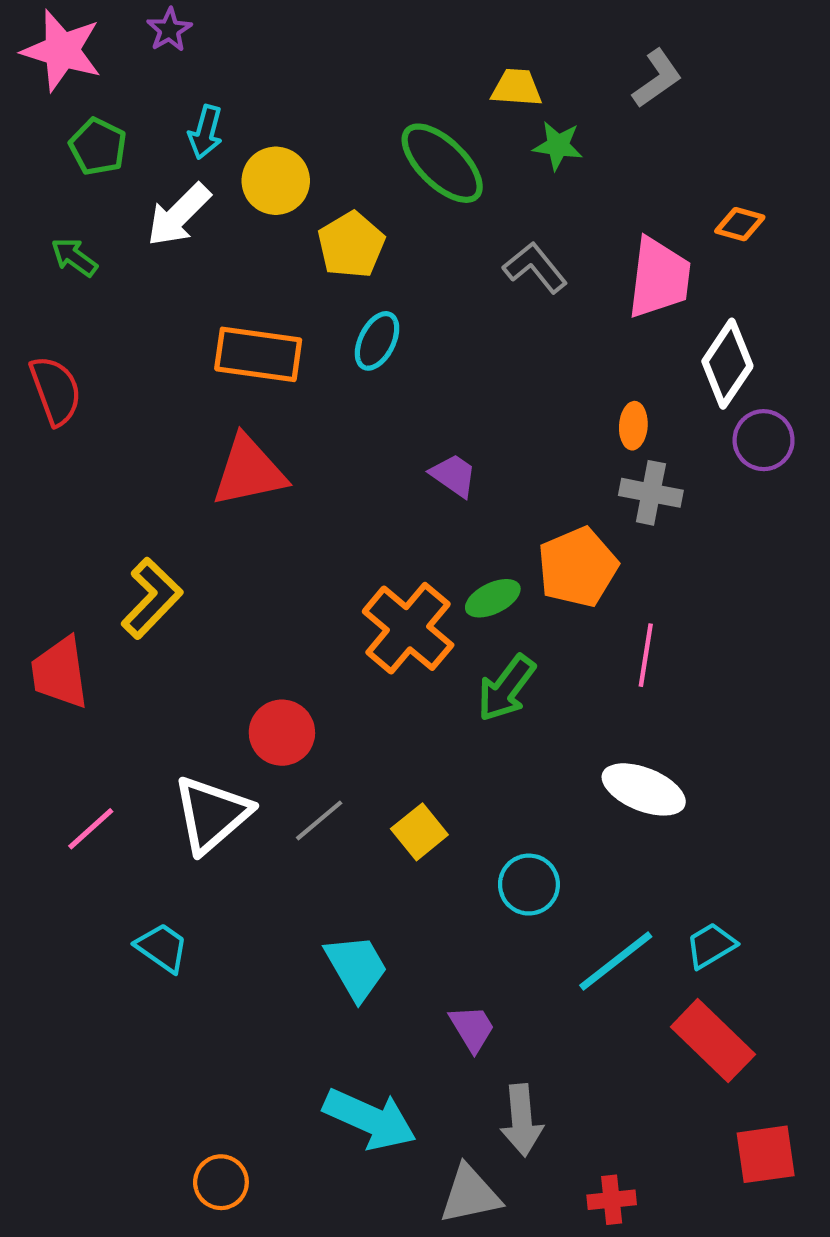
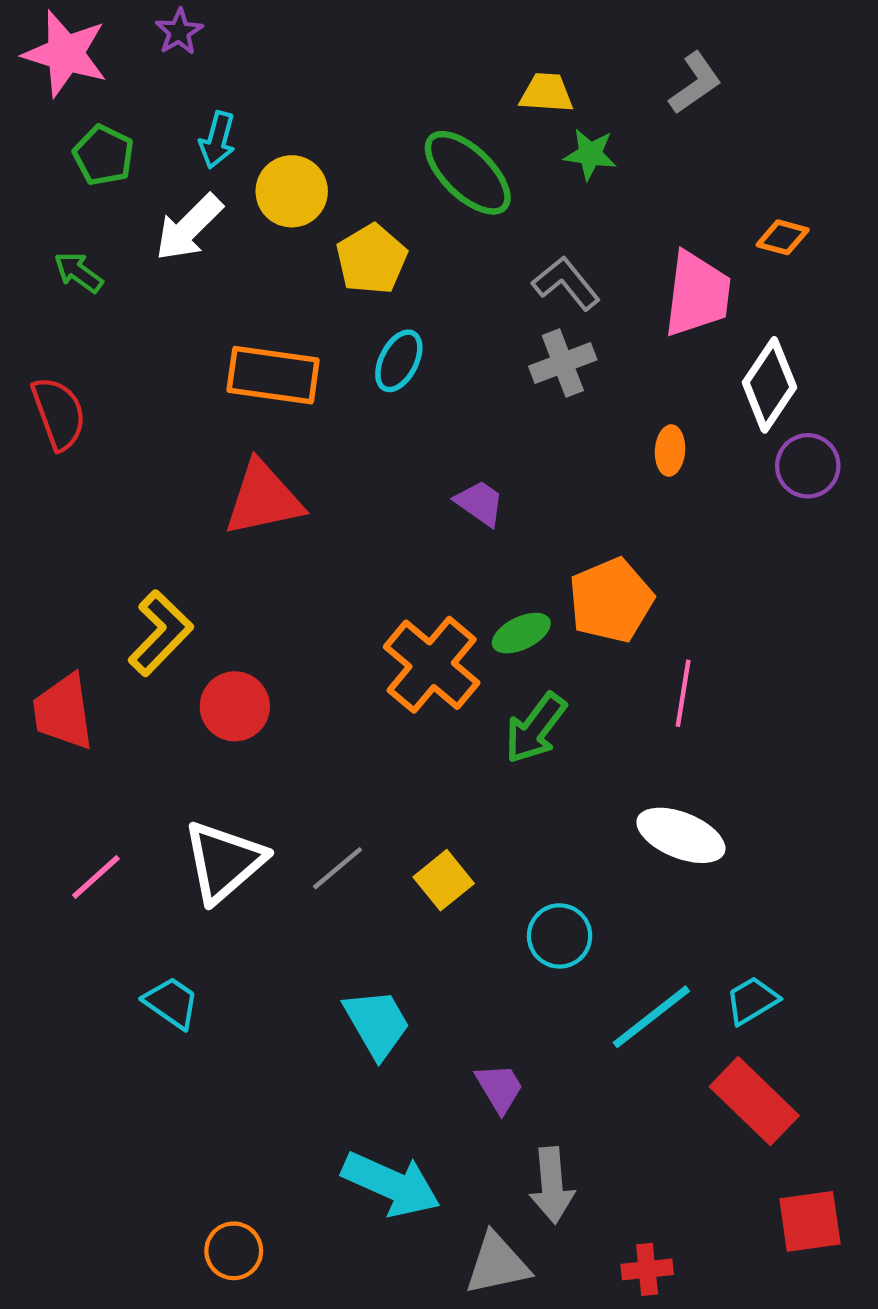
gray cross: (651, 493) -> (563, 363), moved, turned -32
red circle: (282, 733) -> (235, 706), moved

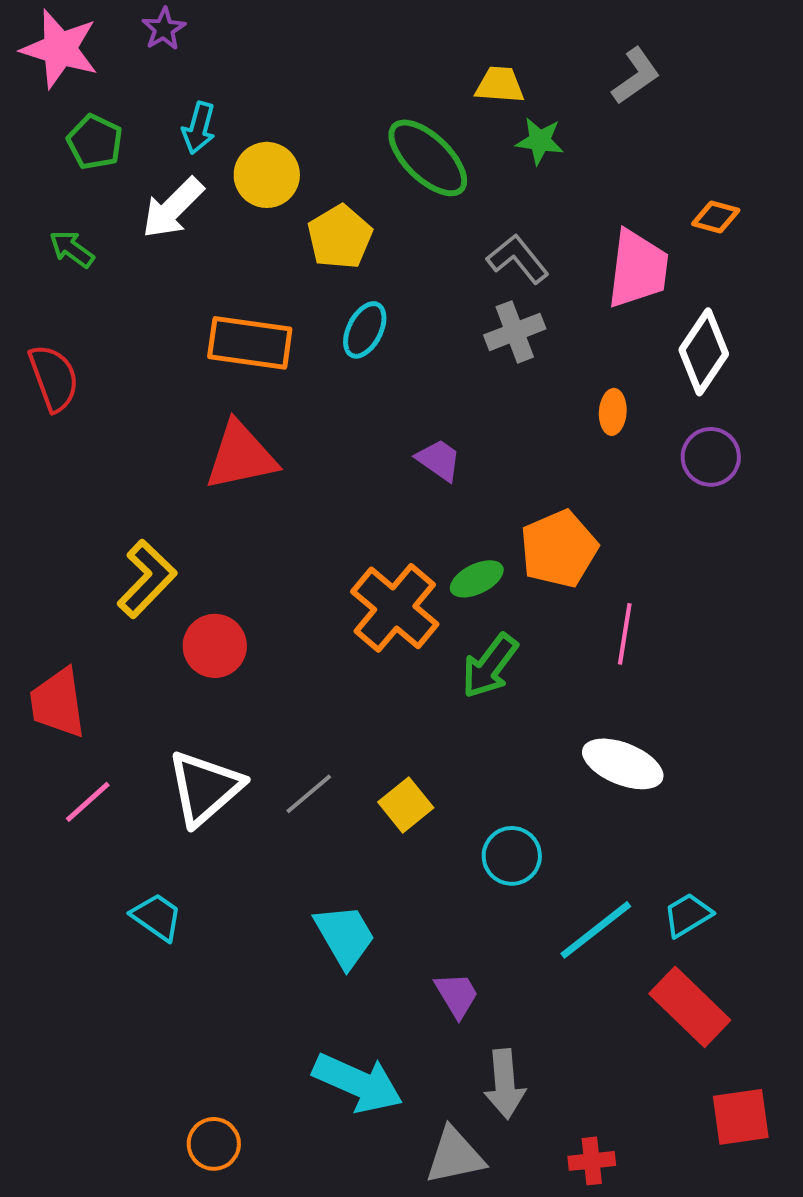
purple circle: (808, 466) -> (711, 457), moved
red trapezoid: (63, 712) -> (58, 703), moved

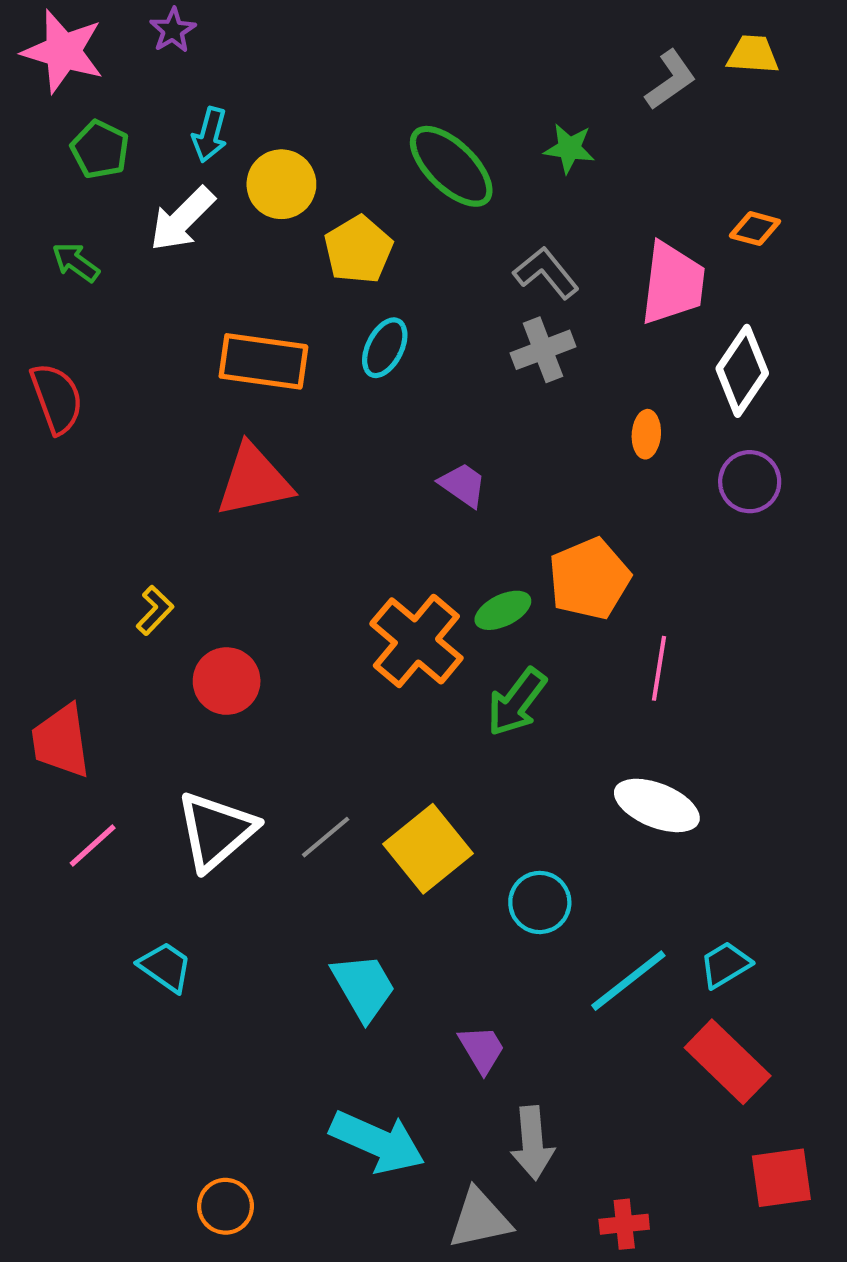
yellow trapezoid: (500, 85) -> (753, 55), moved
yellow L-shape: (147, 579) -> (155, 610), size x0.6
yellow square: (406, 805) -> (428, 849), size x1.5

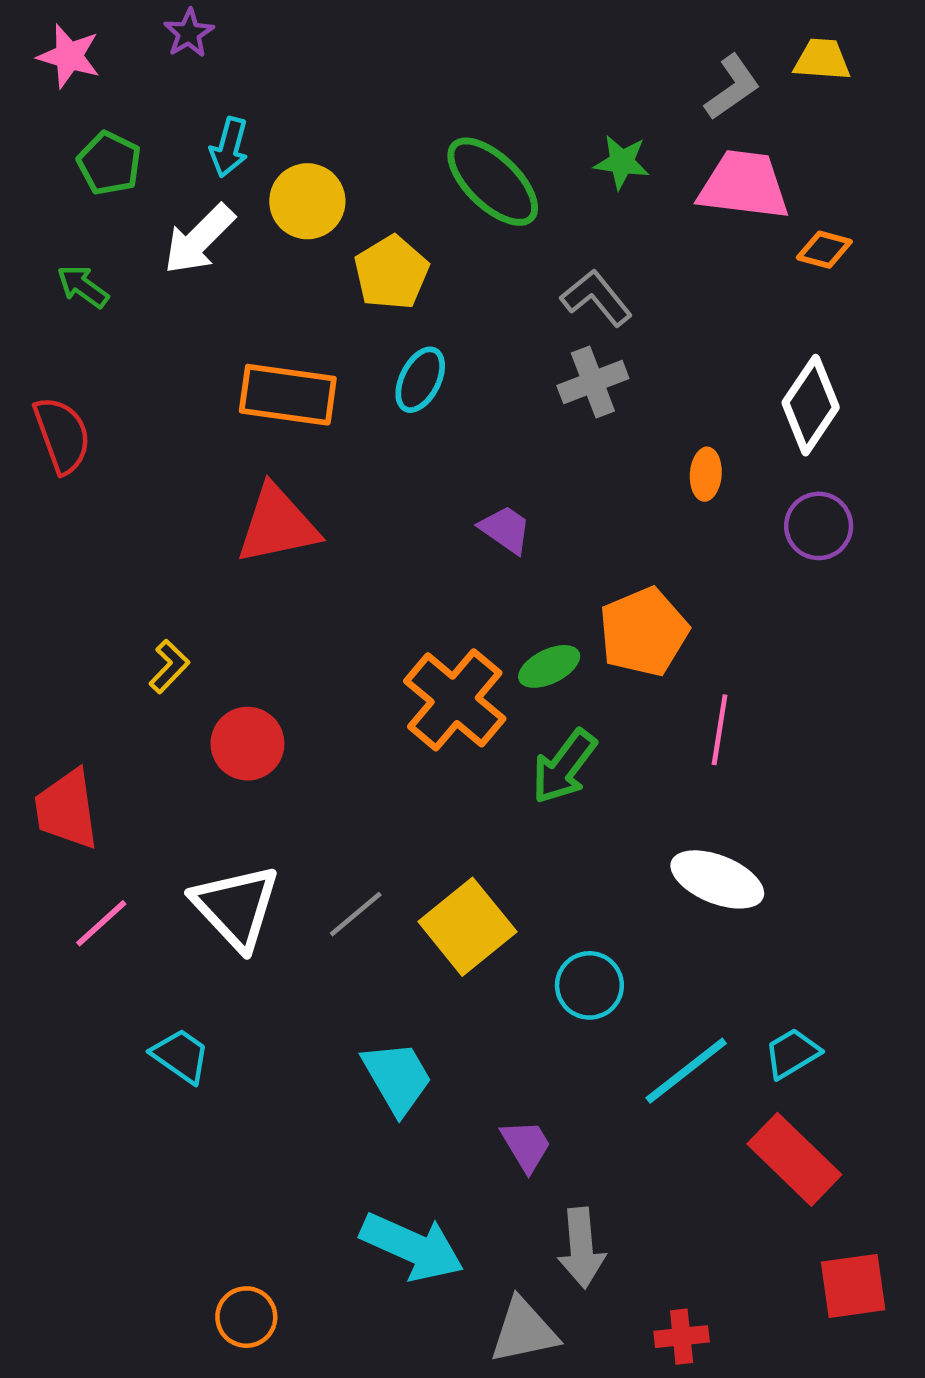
pink star: (63, 51) -> (69, 56), size x0.7
pink trapezoid: (673, 283) -> (744, 185), moved, turned -90
white triangle: (216, 831) -> (236, 907), turned -32

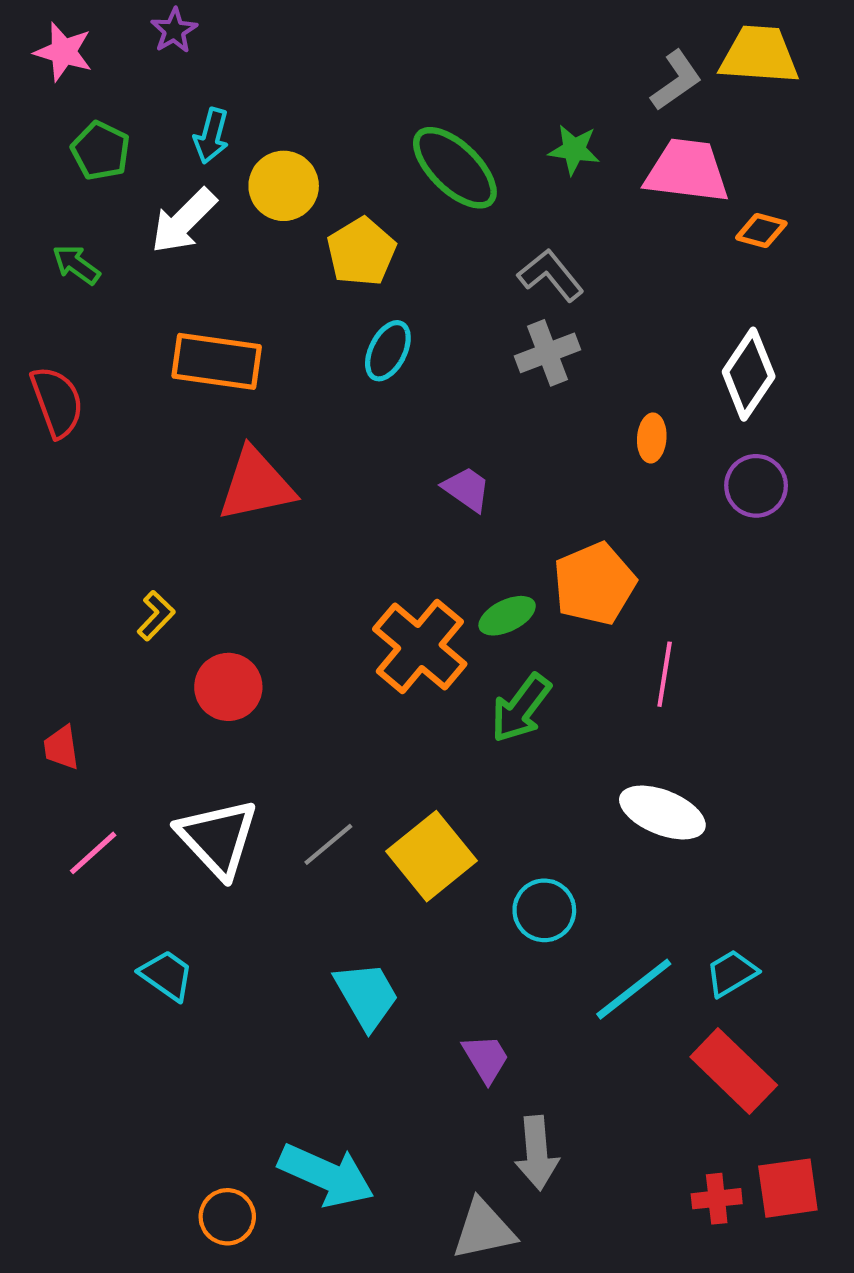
yellow trapezoid: (822, 60) -> (759, 55), size x1.5
orange rectangle: (288, 395) -> (217, 361), moved
red trapezoid: (67, 809) -> (61, 748), size x0.6
cyan arrow: (412, 1247) -> (326, 1175), moved
red cross: (682, 1337) -> (717, 1199), moved

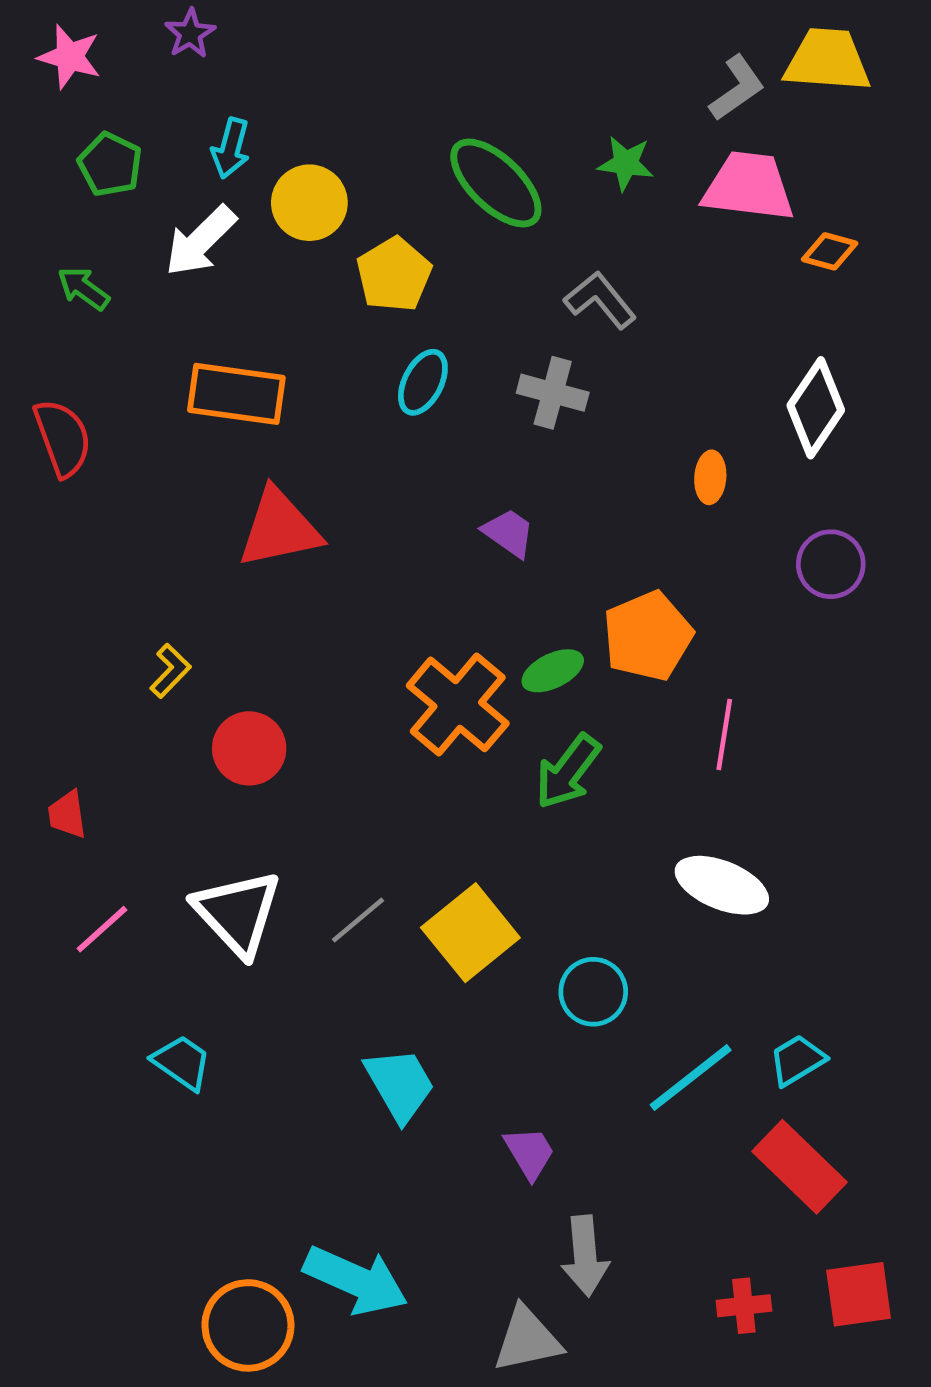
gray cross: (547, 353) -> (553, 393), moved, turned 36
purple circle: (756, 486) -> (831, 564), moved
red cross: (717, 1199) -> (744, 1306), moved
orange circle: (227, 1217) -> (248, 1325), size x1.5

